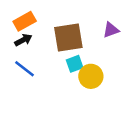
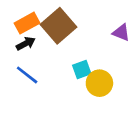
purple triangle: (111, 30) -> (121, 33), turned 42
brown square: (68, 37) -> (58, 26), moved, turned -32

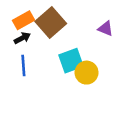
cyan square: (82, 69) -> (71, 61), size x1.5
blue line: (27, 75) -> (23, 65), turned 48

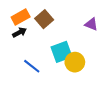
brown square: (51, 23) -> (44, 19), size x0.7
blue line: (23, 65) -> (32, 66), moved, turned -48

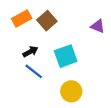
black arrow: (19, 32) -> (30, 52), moved
yellow circle: (75, 62) -> (71, 91), moved

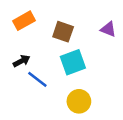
brown square: (47, 21) -> (63, 32), moved, turned -30
black arrow: (30, 52) -> (22, 61), moved

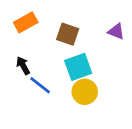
black arrow: (22, 61) -> (23, 66), turned -91
yellow circle: (79, 101) -> (85, 92), moved

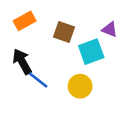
black arrow: (23, 66) -> (22, 62), size x1.5
cyan square: (78, 67) -> (91, 52), moved

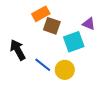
orange rectangle: (25, 21) -> (41, 14), moved
blue line: (38, 80) -> (43, 65), moved

